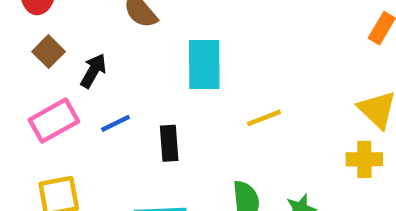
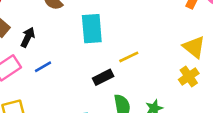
black rectangle: (169, 143) -> (103, 77), moved, turned 72
yellow cross: (364, 159) -> (189, 76), turned -30

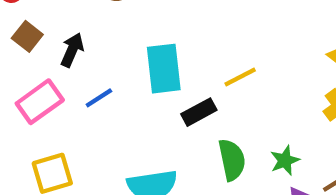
cyan rectangle: (92, 29) -> (164, 69), moved

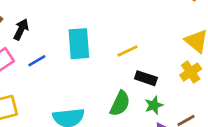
black rectangle: (199, 112) -> (146, 78), moved, turned 45
green semicircle: (232, 160) -> (120, 104), turned 35

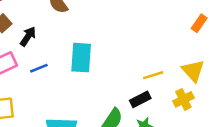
yellow line: (127, 51) -> (153, 75), moved
black rectangle: (146, 78) -> (140, 99), turned -54

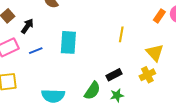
yellow line: (153, 75) -> (121, 34), moved, turned -63

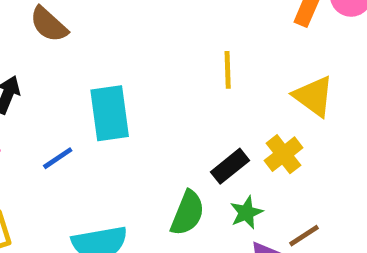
blue line: (36, 51) -> (58, 158), moved
yellow cross: (147, 75) -> (283, 154), moved

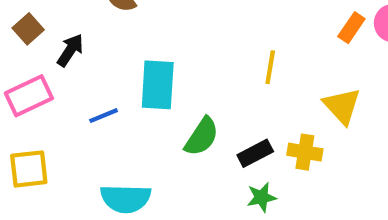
yellow cross: (283, 154) -> (305, 152), turned 36
green semicircle: (187, 213) -> (202, 137), moved

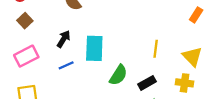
black arrow: (70, 50) -> (64, 39), moved
yellow line: (270, 67) -> (156, 49), moved
yellow cross: (305, 152) -> (185, 83), moved

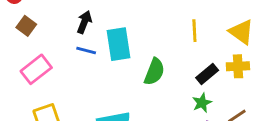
black arrow: (64, 39) -> (84, 22), moved
blue line: (66, 65) -> (86, 50), moved, turned 49
black rectangle: (147, 83) -> (207, 74), moved

